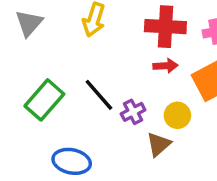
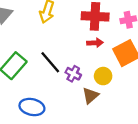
purple cross: (133, 112) -> (73, 74), turned -35

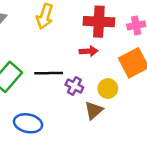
red arrow: (95, 43) -> (89, 51), moved
black line: (50, 62) -> (49, 73), turned -50

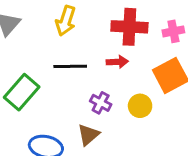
black line: (49, 73) -> (70, 66), moved
brown triangle: (94, 110) -> (88, 135), moved

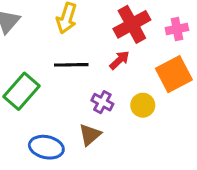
red cross: (129, 27) -> (132, 24), turned -32
red arrow: (117, 62) -> (119, 60), turned -40

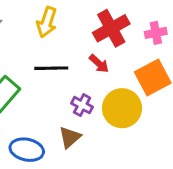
red arrow: (119, 60) -> (99, 64), turned 85
yellow circle: (143, 105) -> (122, 108), size x1.6

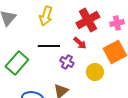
purple cross: (82, 105) -> (67, 62), moved
yellow circle: (122, 108) -> (95, 72), size x0.7

